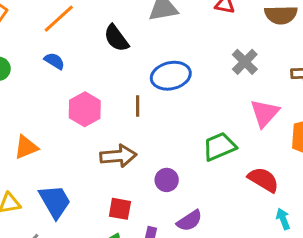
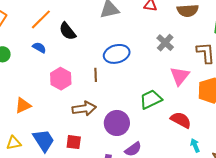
black semicircle: (116, 38) -> (68, 31), moved
purple circle: (167, 180) -> (117, 123), size x1.6
red square: (120, 209) -> (74, 142), moved

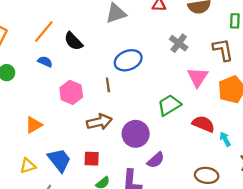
cyan arrow: (195, 145) -> (225, 139), moved

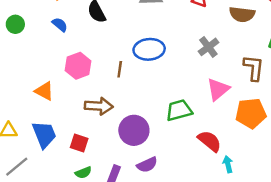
orange triangle: (34, 125) -> (44, 91), moved, turned 42

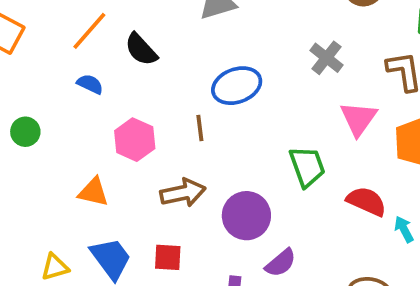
green circle: (15, 24) -> (25, 132), moved
green trapezoid: (179, 110) -> (307, 167), turned 100

